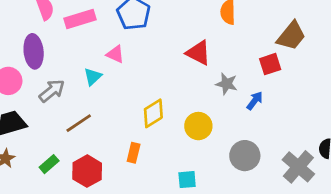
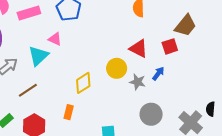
red triangle: (198, 53) -> (139, 48), moved
cyan triangle: (93, 77) -> (38, 56), size x1.5
gray star: (227, 84) -> (137, 82), moved
yellow circle: (198, 126) -> (117, 68), moved

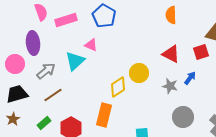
yellow circle: (117, 68) -> (139, 73), moved
brown line: (28, 90) -> (53, 95), moved
orange rectangle: (69, 112) -> (104, 115), size x1.6

